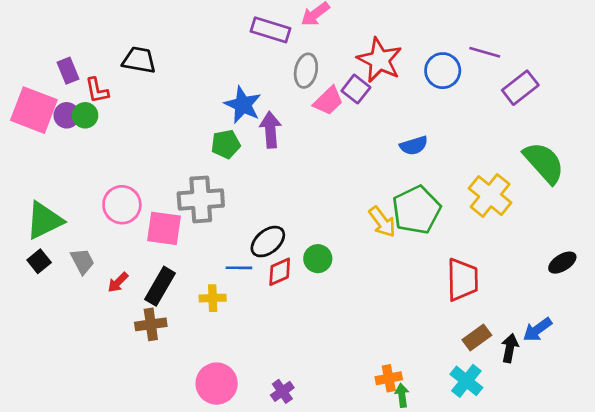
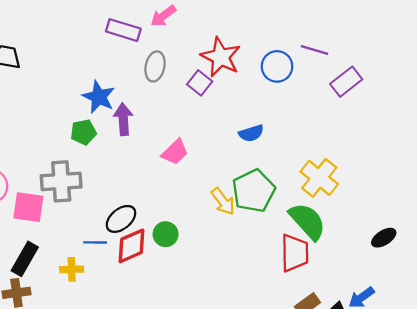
pink trapezoid: (328, 101) -> (175, 152), moved
green semicircle: (544, 163) -> (307, 221), moved
red diamond: (280, 272) -> (132, 246), size x1.4

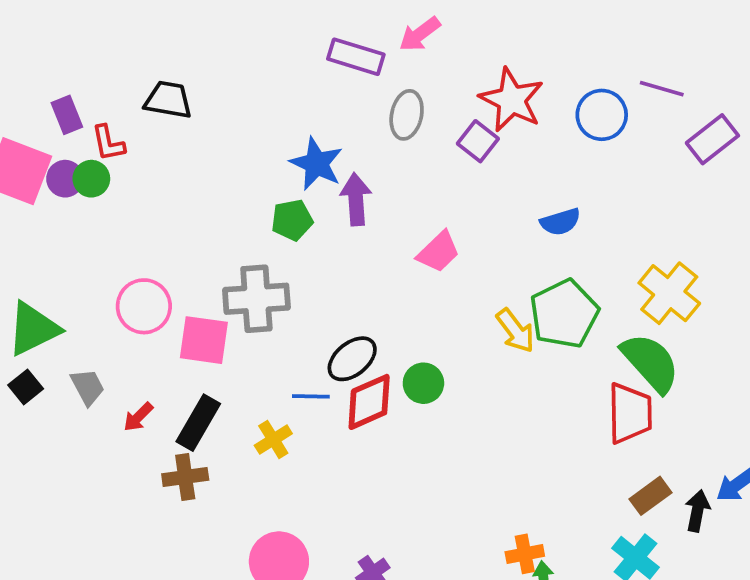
yellow cross: (72, 269) -> (273, 439), turned -30

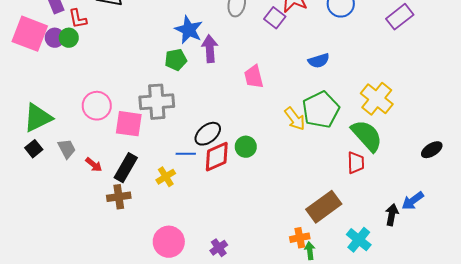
pink trapezoid: (438, 252) -> (254, 77), turned 120
red trapezoid: (630, 413) -> (356, 163), size x0.7
red arrow: (138, 417) -> (94, 165), turned -96
brown rectangle: (650, 496) -> (324, 207), moved, size x1.6

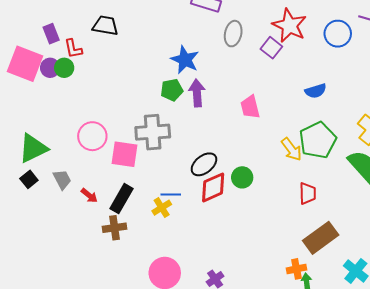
purple arrow: (210, 49) -> (197, 93), moved
blue line: (186, 154) -> (171, 195), moved
red trapezoid: (356, 163) -> (308, 194), moved

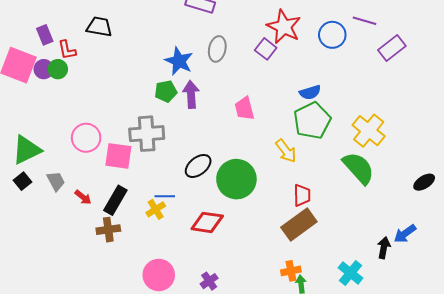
gray ellipse: (233, 34) -> (217, 49), moved
green pentagon: (318, 140) -> (312, 121), moved
green circle: (242, 177) -> (236, 179), size x1.8
red diamond: (213, 187) -> (207, 222), moved, turned 32
brown rectangle: (321, 238) -> (299, 225), moved

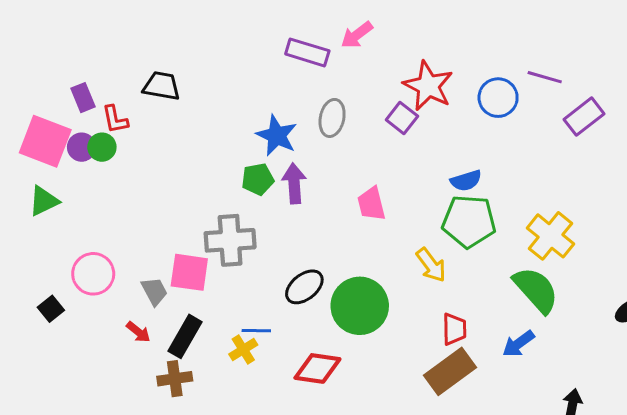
green pentagon: (312, 121) -> (469, 221), turned 30
pink circle: (86, 138) -> (93, 274), moved
green triangle: (27, 150) -> (44, 201), moved, size x0.7
gray trapezoid: (56, 181) -> (154, 291), moved
blue arrow: (405, 234) -> (518, 344), moved

